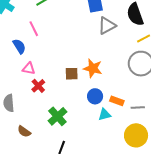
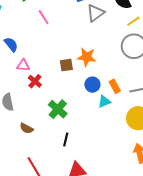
pink line: (34, 29) -> (44, 17), moved
orange rectangle: (117, 101) -> (115, 86), turned 48

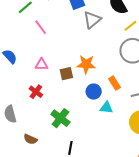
pink triangle: (23, 65) -> (42, 64), moved
orange rectangle: (115, 86) -> (115, 83), moved
cyan triangle: (104, 101) -> (106, 108), turned 32

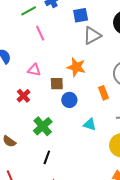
orange star: (86, 64) -> (76, 67), moved
orange rectangle: (115, 83) -> (104, 93), moved
blue circle: (94, 92) -> (69, 100), moved

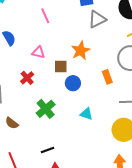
orange star: (76, 67) -> (81, 51), turned 30
cyan triangle: (90, 124) -> (86, 114), moved
black line: (47, 157) -> (48, 150), moved, turned 48

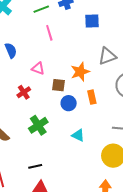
gray triangle: (97, 19) -> (107, 56), moved
orange rectangle: (107, 77) -> (92, 97), moved

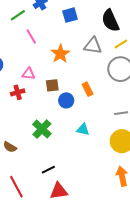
gray triangle: (107, 56) -> (93, 46), turned 42
orange star: (80, 72) -> (60, 54), moved
red cross: (24, 92) -> (18, 92), moved, turned 32

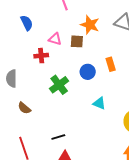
orange star: (60, 54) -> (90, 25), turned -30
brown square: (52, 85) -> (77, 41), moved
green cross: (42, 129) -> (59, 85), moved

